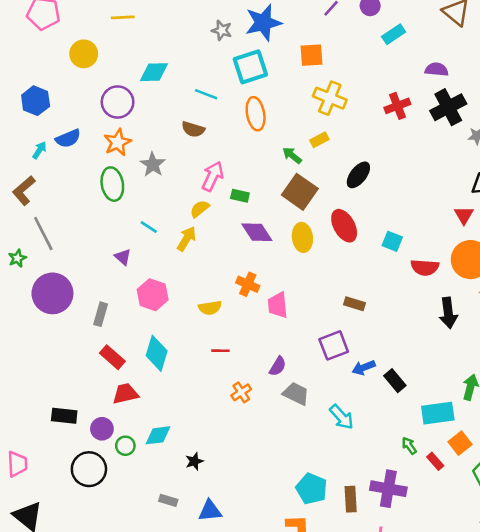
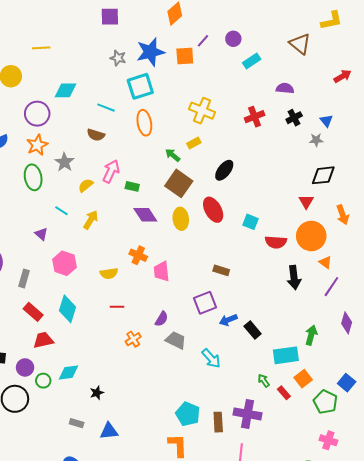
orange square: (312, 55) -> (185, 56), moved
black cross: (448, 107) -> (294, 118), size x0.6
yellow semicircle: (200, 209) -> (86, 185), moved

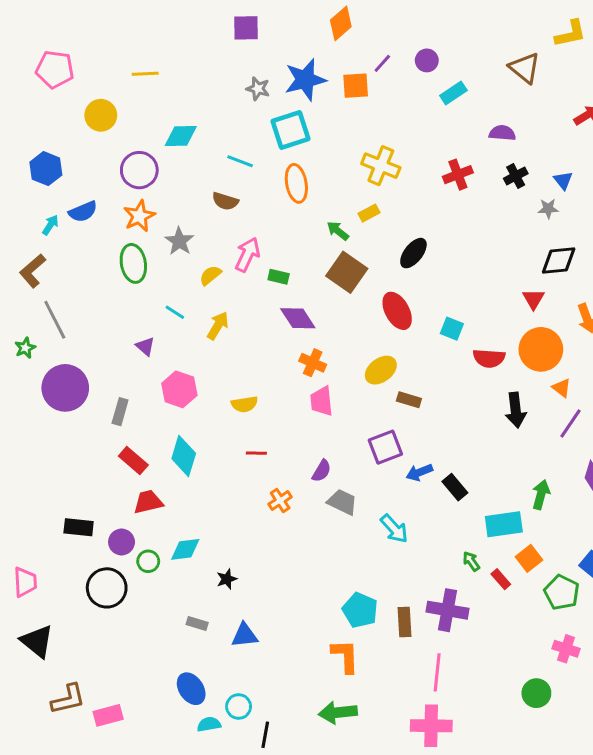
yellow ellipse: (181, 219) -> (381, 370), moved, turned 60
orange cross: (138, 255) -> (313, 363), moved

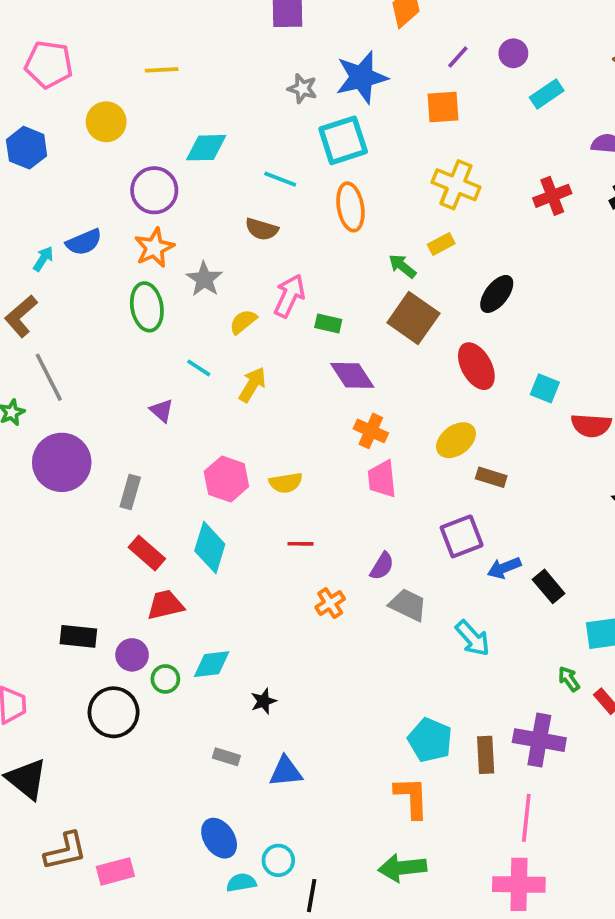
orange square: (356, 86) -> (443, 107), moved
blue hexagon: (46, 169) -> (27, 148), moved
pink hexagon: (179, 389) -> (226, 479), moved

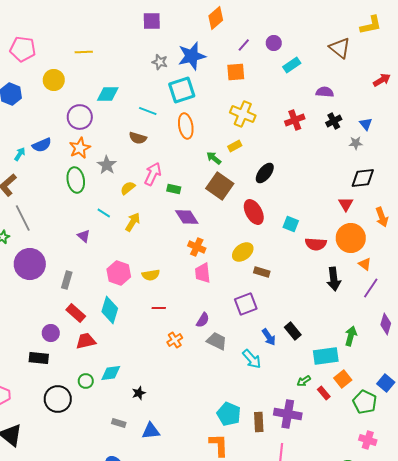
blue arrow: (504, 568) -> (269, 337), moved, turned -102
purple circle: (132, 655) -> (51, 333), moved
green arrow: (569, 679) -> (304, 381), turned -88

